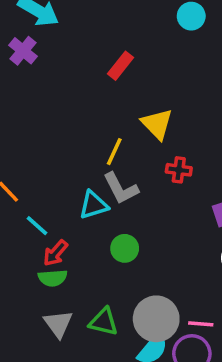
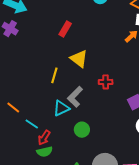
yellow triangle: (157, 124) -> (79, 59), moved
yellow line: (114, 152) -> (54, 75), moved
gray L-shape: (121, 188) -> (75, 97), turned 80

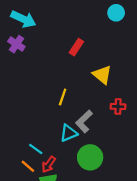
yellow triangle: (79, 59) -> (102, 75), moved
orange line: (13, 108) -> (28, 166), moved
green circle: (82, 130) -> (90, 157), size x1.5

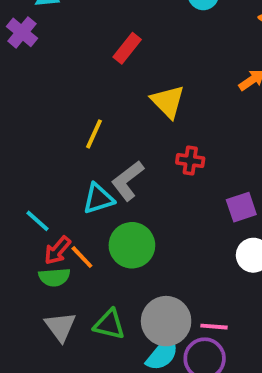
orange line: (28, 166) -> (82, 257), moved

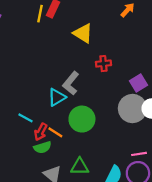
yellow line: (94, 134) -> (40, 14), moved
gray circle: (166, 321) -> (132, 109), moved

